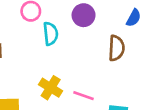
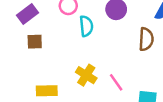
pink line: (84, 96) -> (116, 82), turned 36

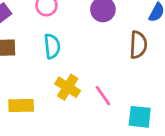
cyan semicircle: (86, 26) -> (52, 46), moved

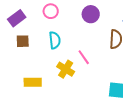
pink line: (103, 96) -> (84, 57), moved

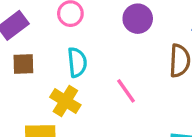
yellow cross: (66, 69) -> (65, 101), moved

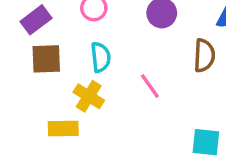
brown square: (23, 64) -> (46, 59), size x1.4

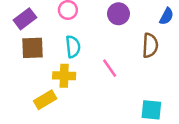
yellow cross: (89, 96) -> (64, 76), turned -30
yellow rectangle: (63, 129) -> (45, 100), turned -30

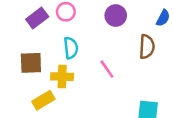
purple rectangle: (25, 19) -> (37, 18), moved
brown square: (32, 48) -> (31, 63), moved

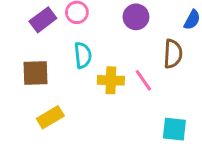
pink line: (107, 69) -> (143, 80), moved
yellow cross: (62, 77) -> (111, 80), moved

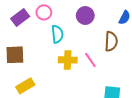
cyan semicircle: (83, 55) -> (57, 34), moved

